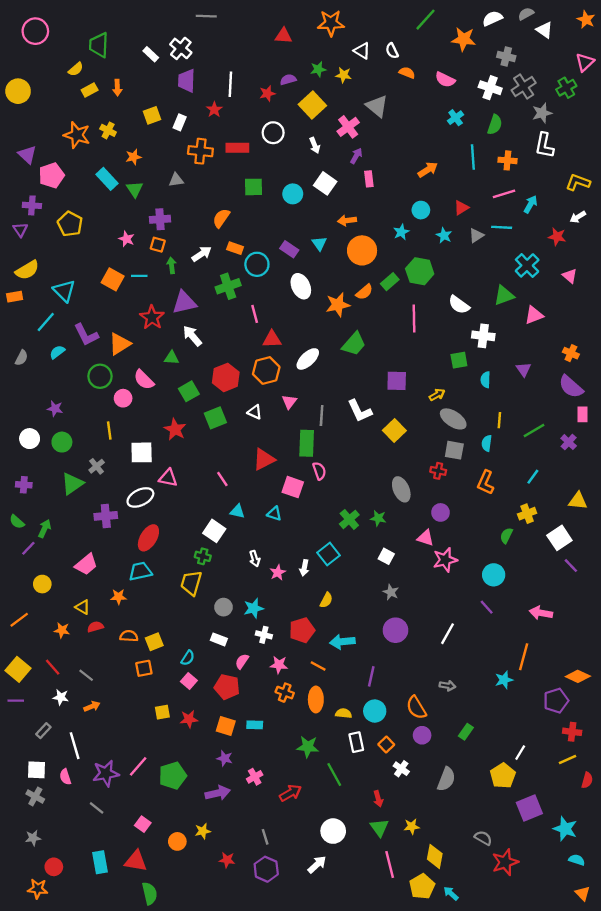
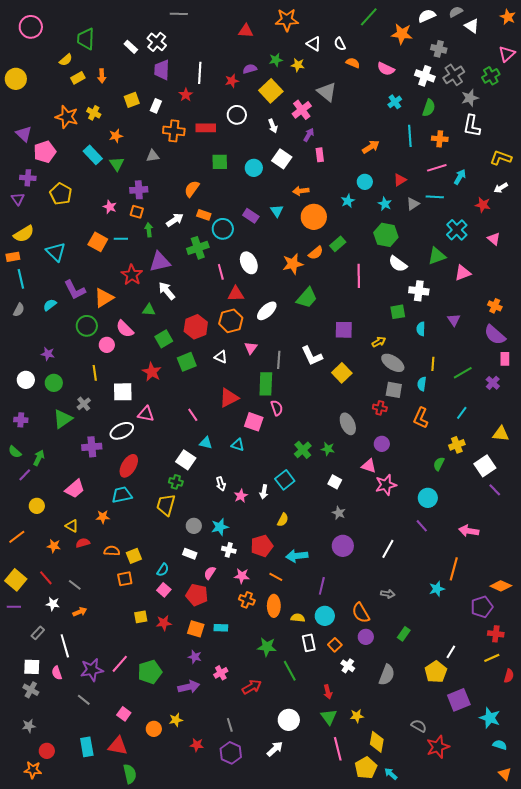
green hexagon: (420, 271) -> (386, 235), moved
white ellipse: (301, 286) -> (249, 263), moved
cyan line: (46, 322) -> (21, 279), moved, turned -54

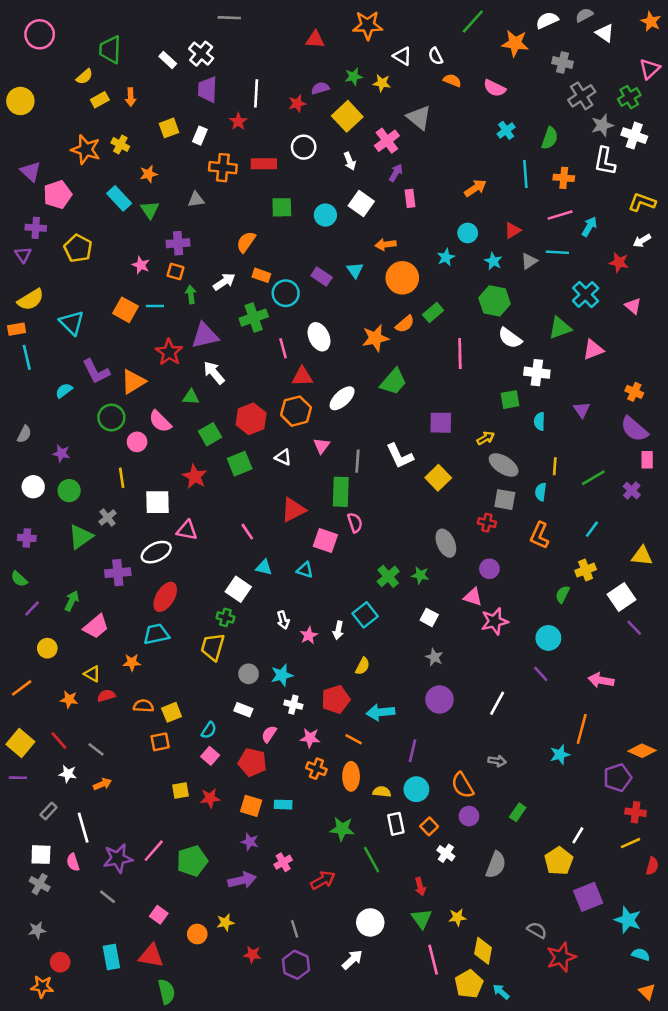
white cross: (425, 76) -> (634, 136), moved
gray semicircle: (19, 310) -> (24, 434), moved
green arrow: (39, 458) -> (72, 601), moved

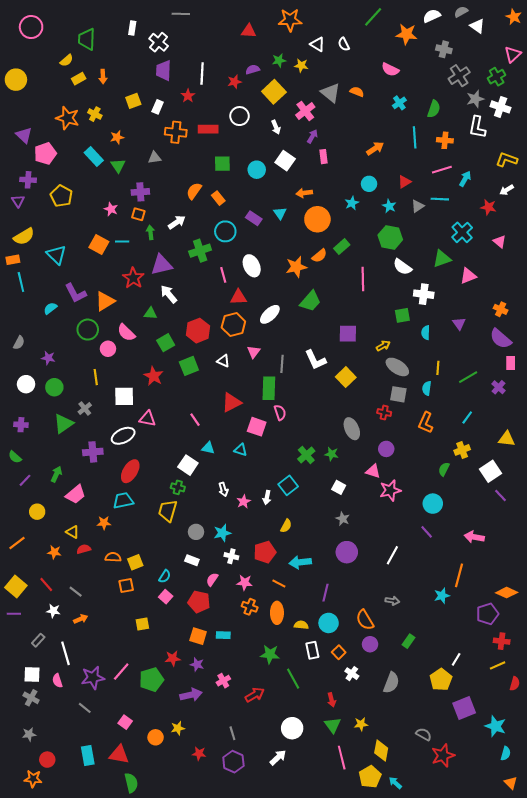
white rectangle: (168, 60) -> (132, 28), moved, turned 56
orange semicircle: (452, 80) -> (357, 92), moved
orange rectangle: (261, 275) -> (218, 198), moved, turned 32
red star: (210, 798) -> (173, 658), moved
cyan semicircle: (641, 955) -> (506, 753), turned 88

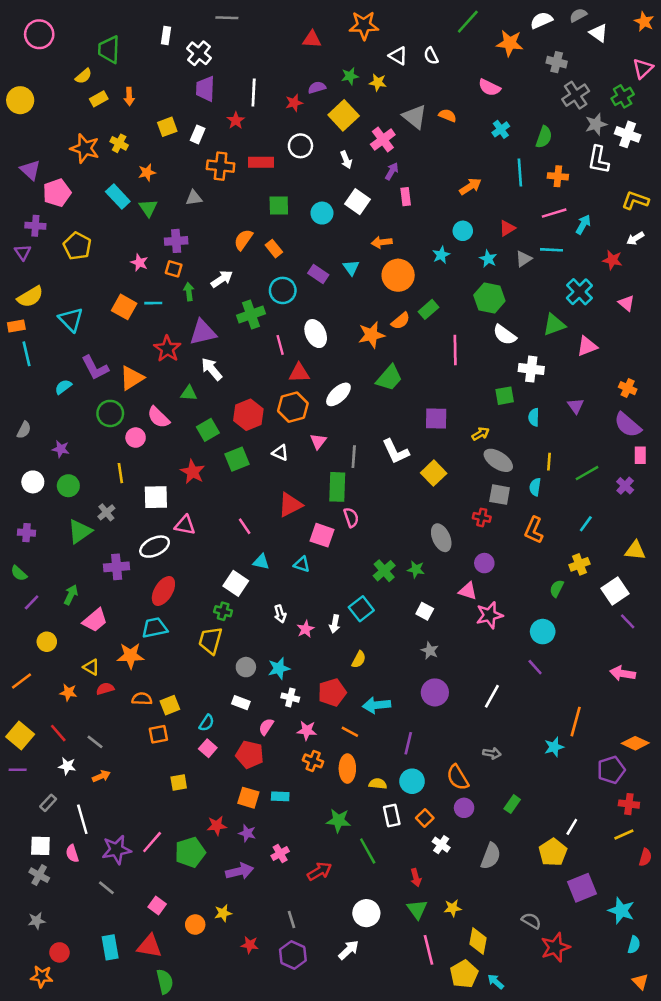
orange star: (104, 523) -> (130, 656), size x1.5
pink arrow: (474, 537) -> (623, 673), moved

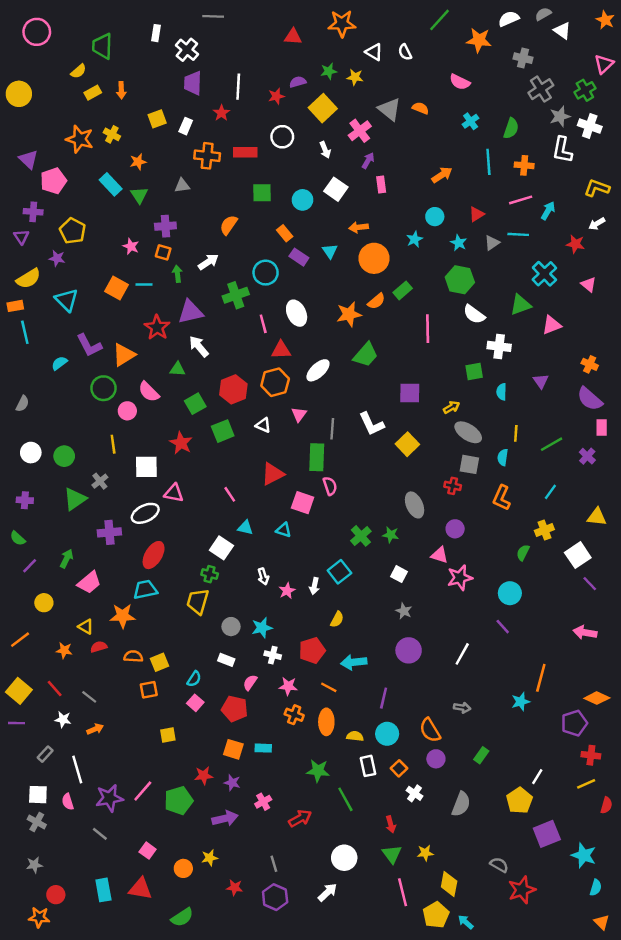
orange rectangle: (274, 249) -> (285, 233), moved
purple star: (61, 449) -> (57, 258), moved
green semicircle: (165, 982) -> (182, 917), moved, turned 70

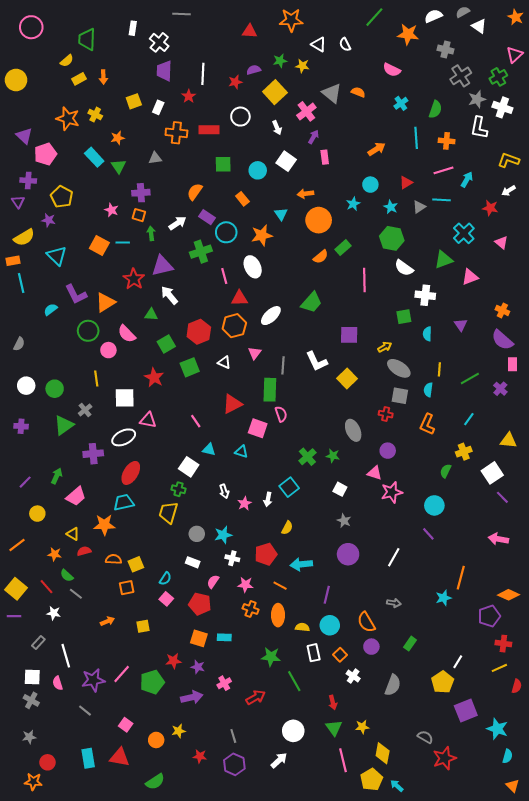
purple rectangle: (299, 257) -> (207, 217), moved
orange star: (349, 314) -> (262, 235), moved
green semicircle: (18, 538) -> (67, 576), moved
orange arrow: (95, 729) -> (107, 621), moved

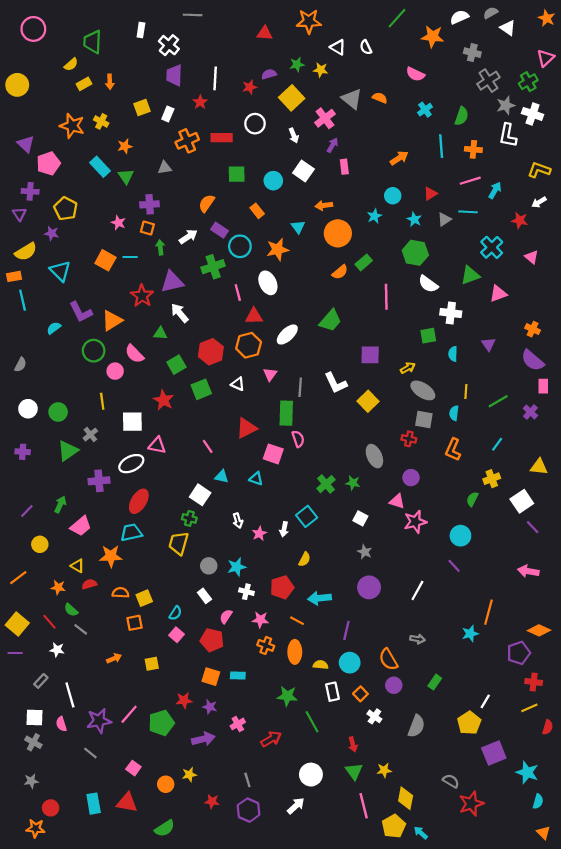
orange cross: (176, 133) -> (187, 141), turned -30
white rectangle: (193, 562) -> (204, 596), turned 32

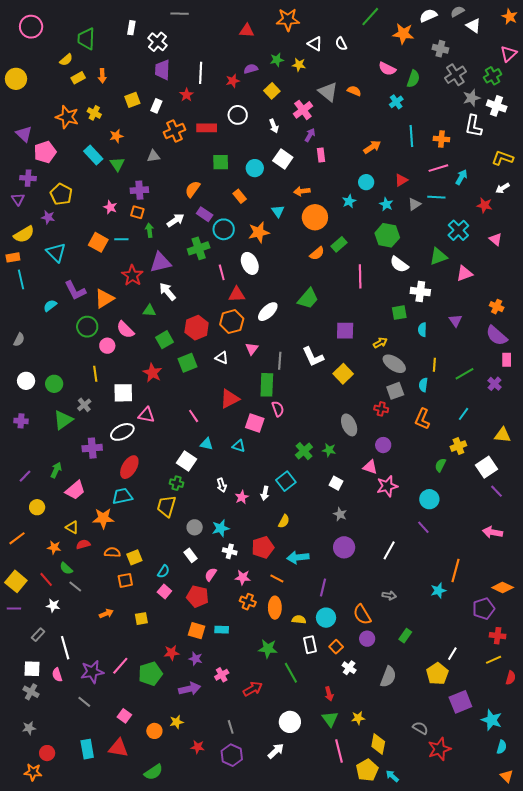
yellow square: (292, 98) -> (272, 91), size x0.7
green semicircle: (462, 116) -> (413, 79), moved
gray square: (424, 419) -> (395, 391), turned -30

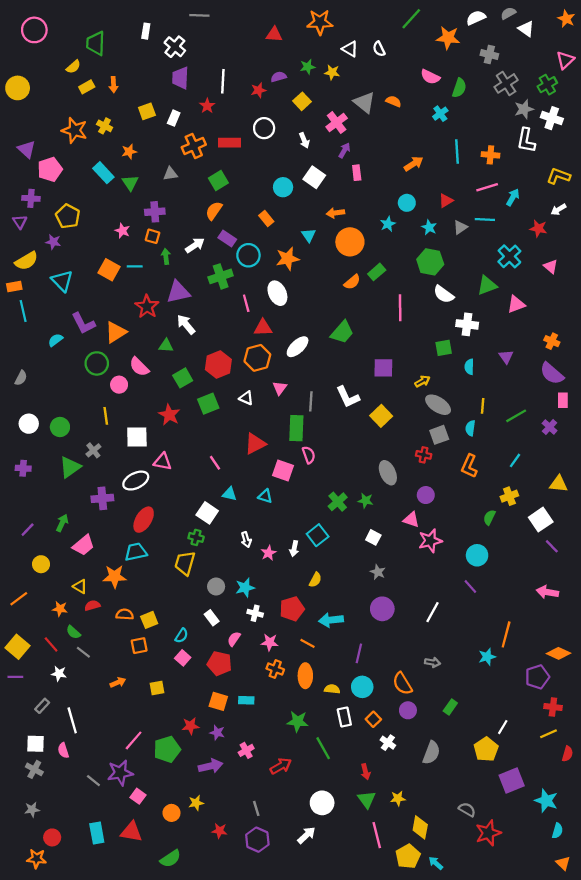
green square: (221, 162) -> (218, 181), moved, turned -30
purple star: (92, 672) -> (120, 773), moved

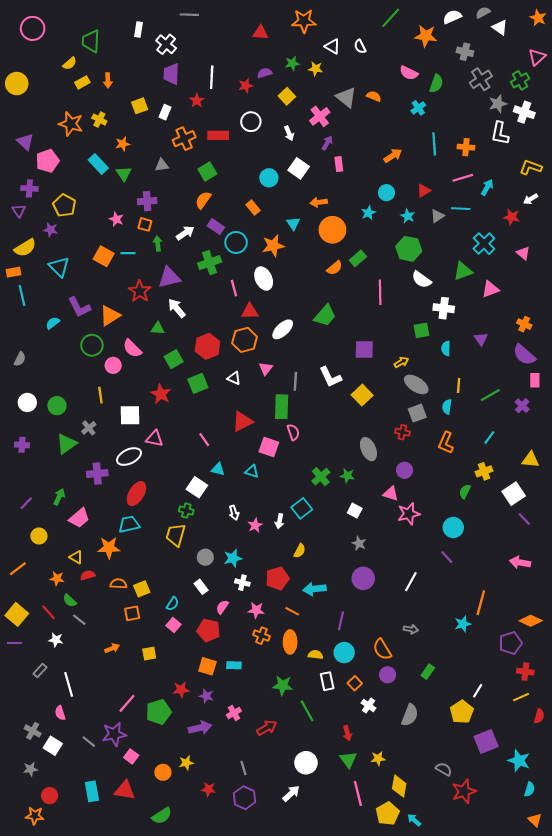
white square: (35, 744) -> (53, 746), moved, turned 30

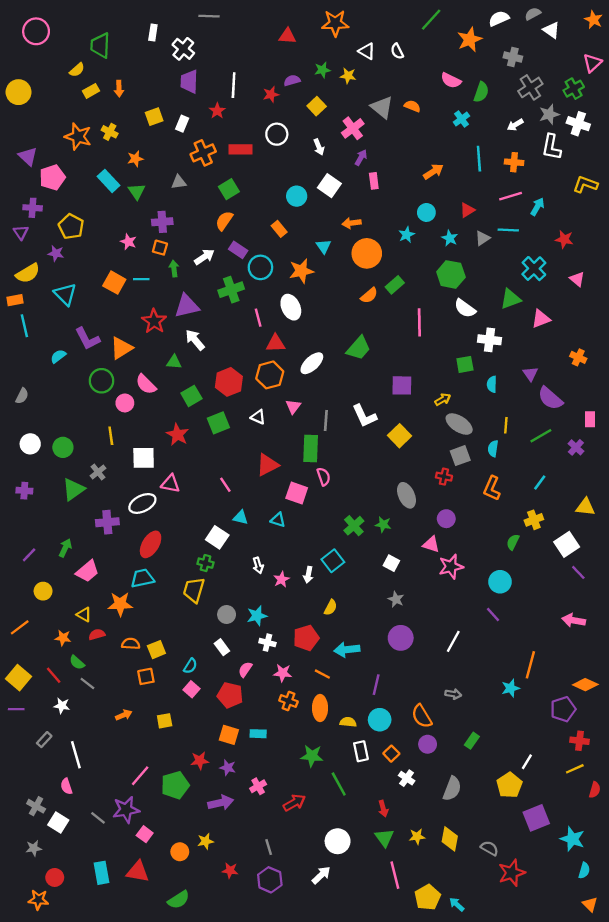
orange star: (426, 36) -> (470, 40), turned -30
white arrow: (531, 199) -> (515, 125), moved
purple semicircle: (524, 355) -> (550, 398), moved
yellow diamond: (399, 786) -> (450, 839), moved

